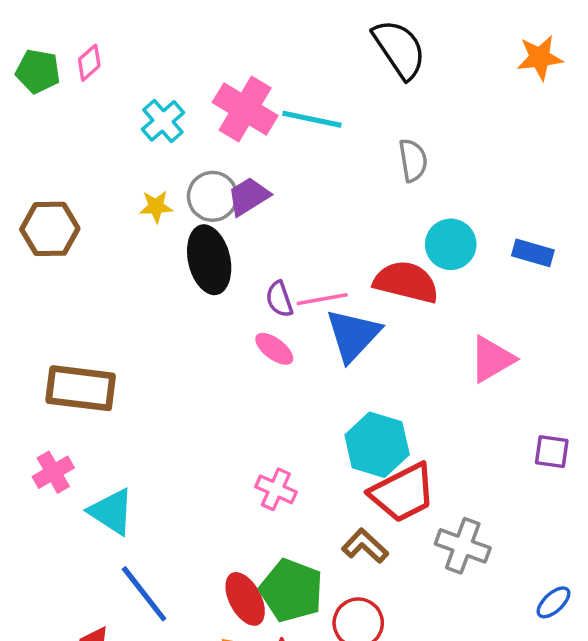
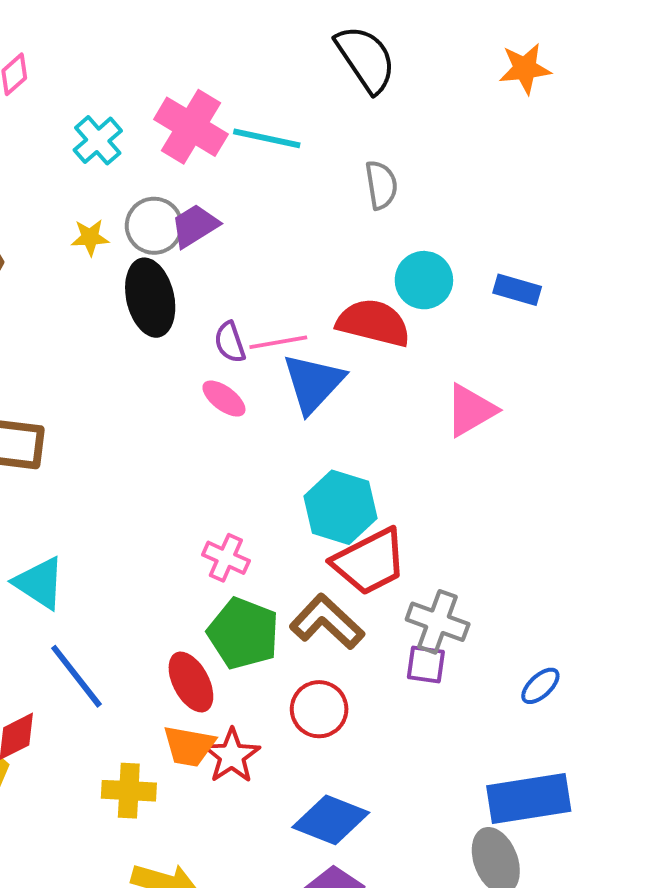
purple square: (552, 452) -> (426, 665), moved
brown L-shape: (365, 546) -> (327, 622), size x1.4
green pentagon: (291, 590) -> (243, 633), moved

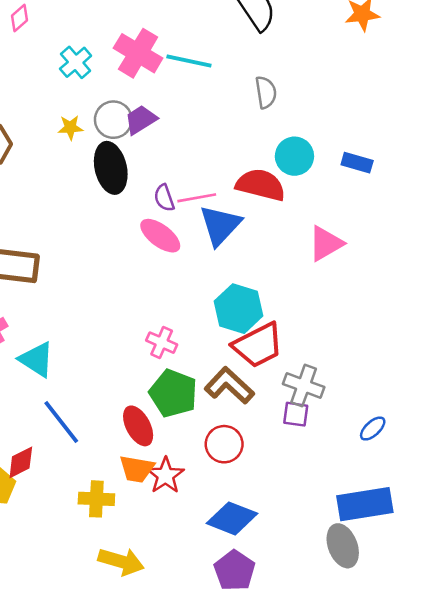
pink ellipse: (224, 399) -> (160, 236), size x1.4

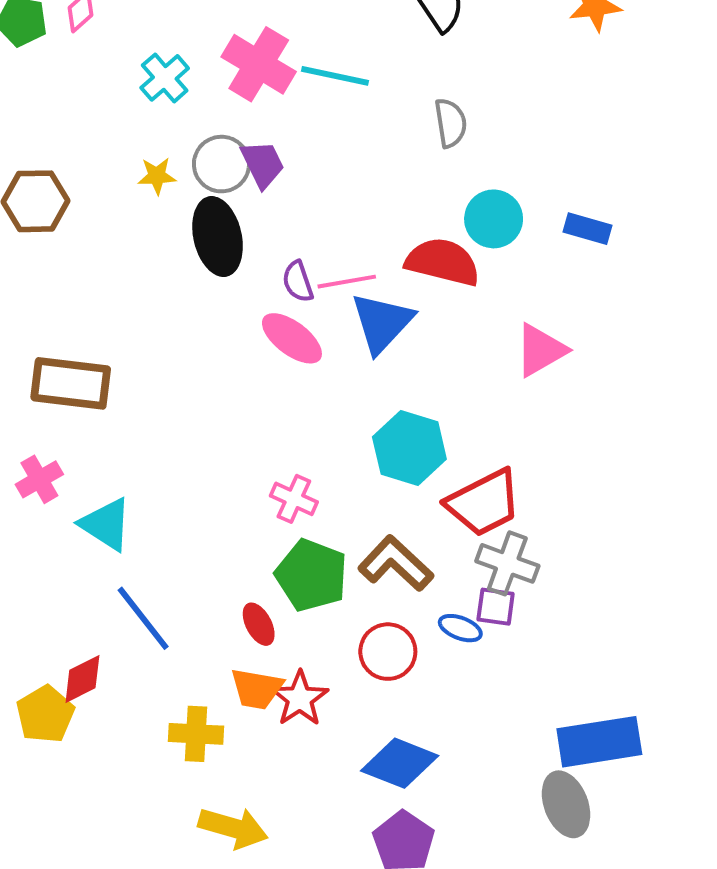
purple trapezoid: (141, 120) -> (263, 164), turned 96
red trapezoid: (258, 345) -> (484, 503), moved
red ellipse: (138, 426) -> (259, 624), size x0.7
blue ellipse: (373, 429) -> (460, 628), moved, turned 64

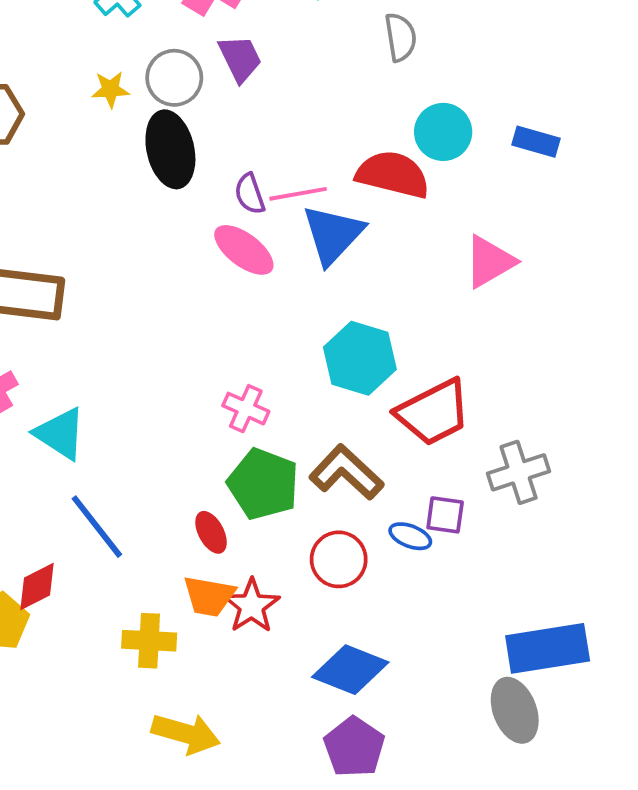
purple trapezoid: (263, 164) -> (240, 58), moved
gray cross: (507, 563) -> (519, 472), moved, turned -38

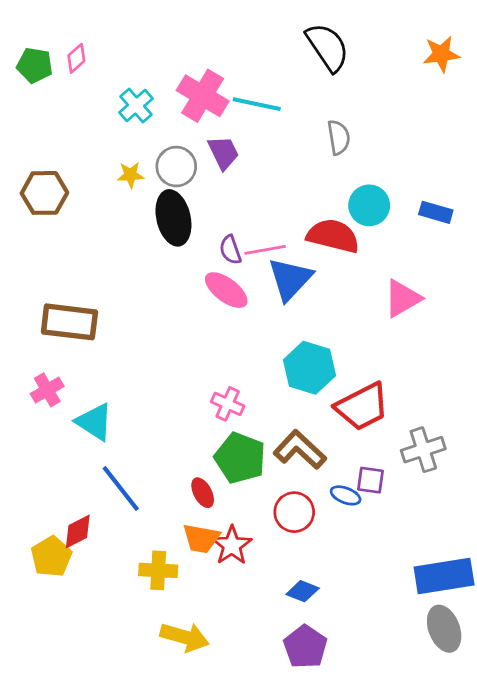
blue diamond: (350, 670) -> (303, 591), size x0.6
gray ellipse: (515, 710) -> (444, 629), moved

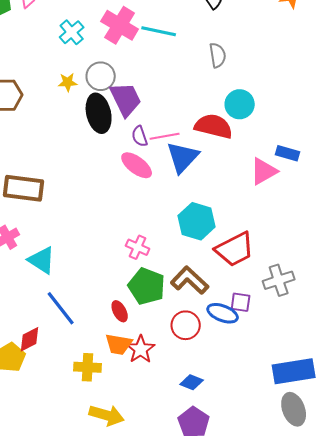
purple trapezoid: (223, 153) -> (126, 99), moved, size x1.4
blue rectangle: (436, 212) -> (288, 153), moved
blue ellipse: (346, 495) -> (223, 313), size x1.4

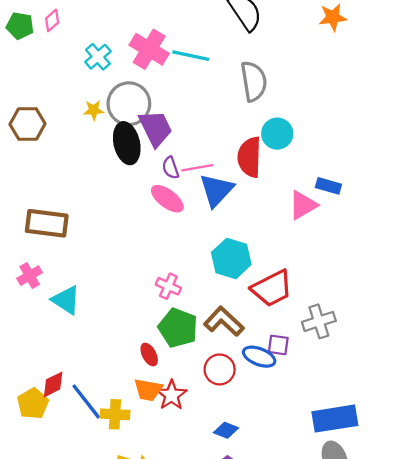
gray semicircle: (218, 55) -> (254, 81), size x1.5
gray circle: (101, 76) -> (129, 104), size x1.4
red semicircle: (214, 126) -> (249, 157), turned -102
blue line: (61, 308) -> (86, 401), moved

